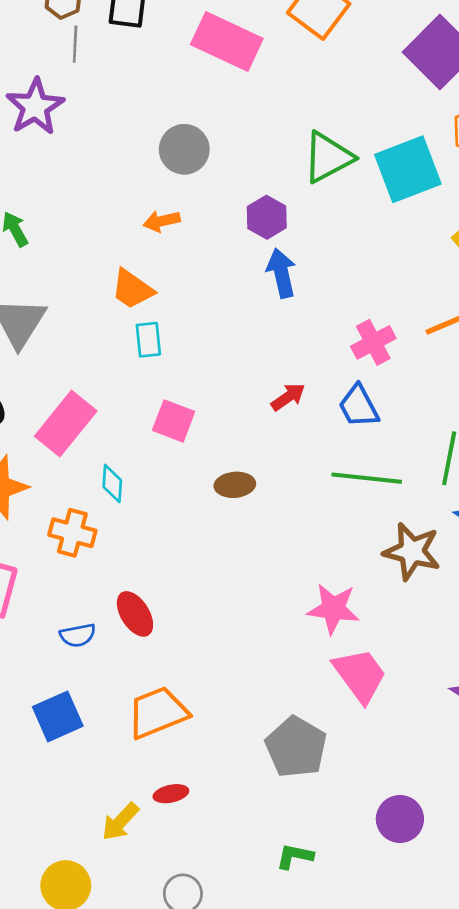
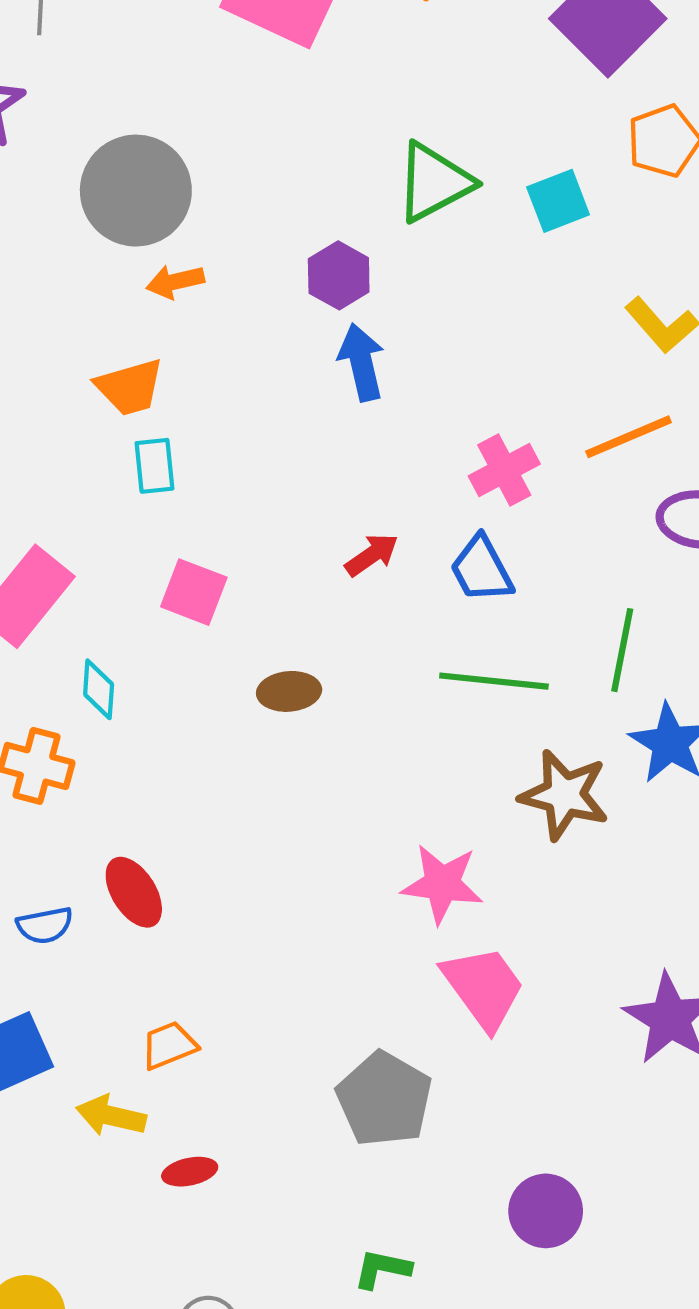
gray circle: (184, 149) -> (136, 191), moved, size x1.4
cyan square: (408, 169) -> (558, 201), size x0.6
orange trapezoid: (132, 289) -> (130, 387), turned -51
orange trapezoid: (158, 712) -> (169, 1045), size x0.6
yellow arrow: (120, 822) -> (111, 1116), moved, turned 60

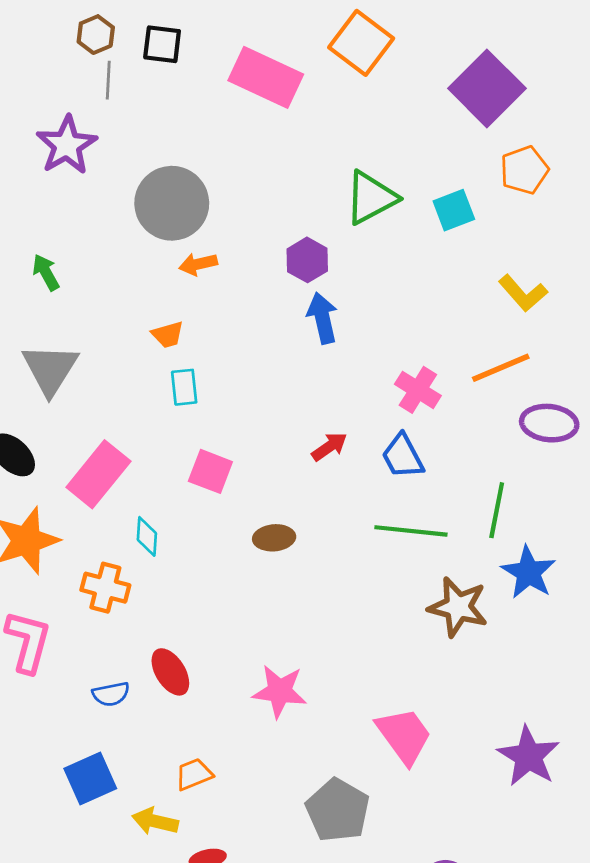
orange trapezoid: (130, 387) -> (168, 335), size x0.7
pink cross: (504, 470) -> (418, 390), turned -30
pink star: (442, 884) -> (280, 691), moved

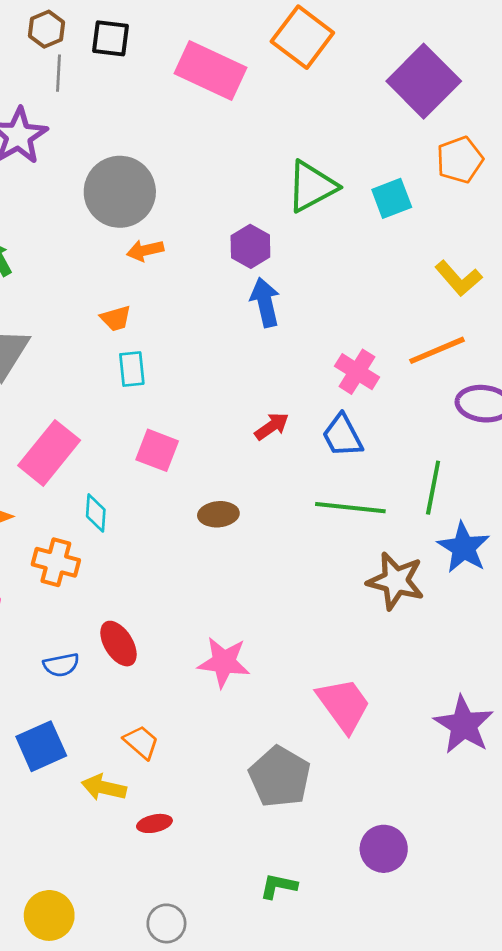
orange trapezoid: (194, 774) -> (141, 742), turned 63

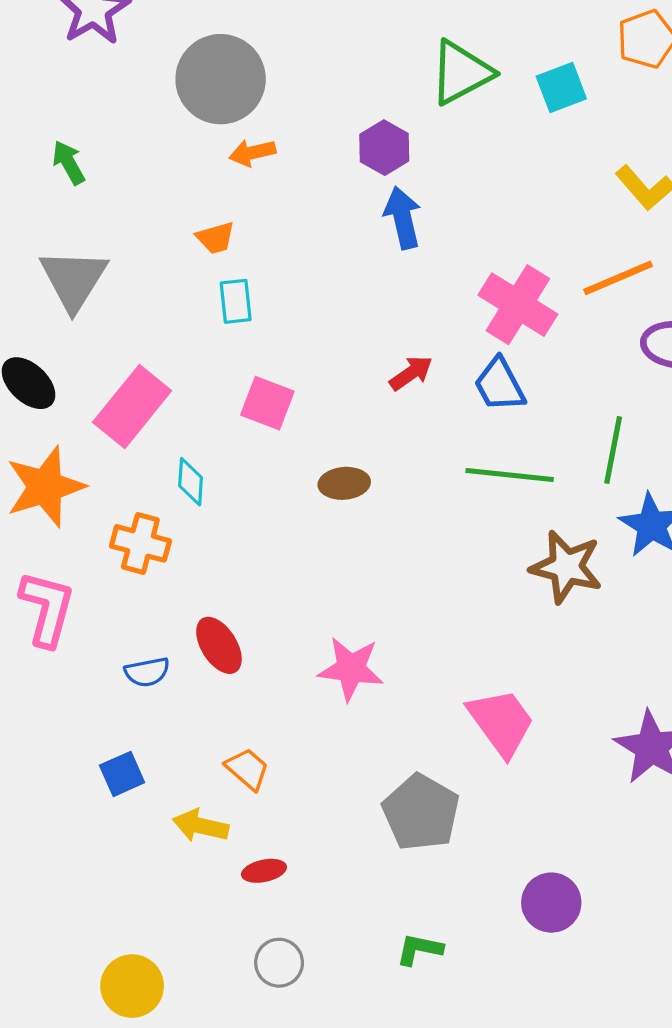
pink cross: (357, 372) -> (518, 305), size x1.4
blue square: (41, 746) -> (122, 774), size x0.7
gray circle: (166, 923) -> (279, 963), moved

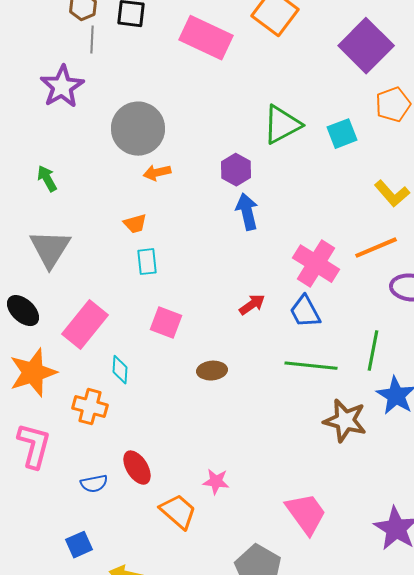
pink star: (351, 669) -> (216, 482), size x0.7
orange trapezoid: (247, 769) -> (178, 512), moved, size x1.4

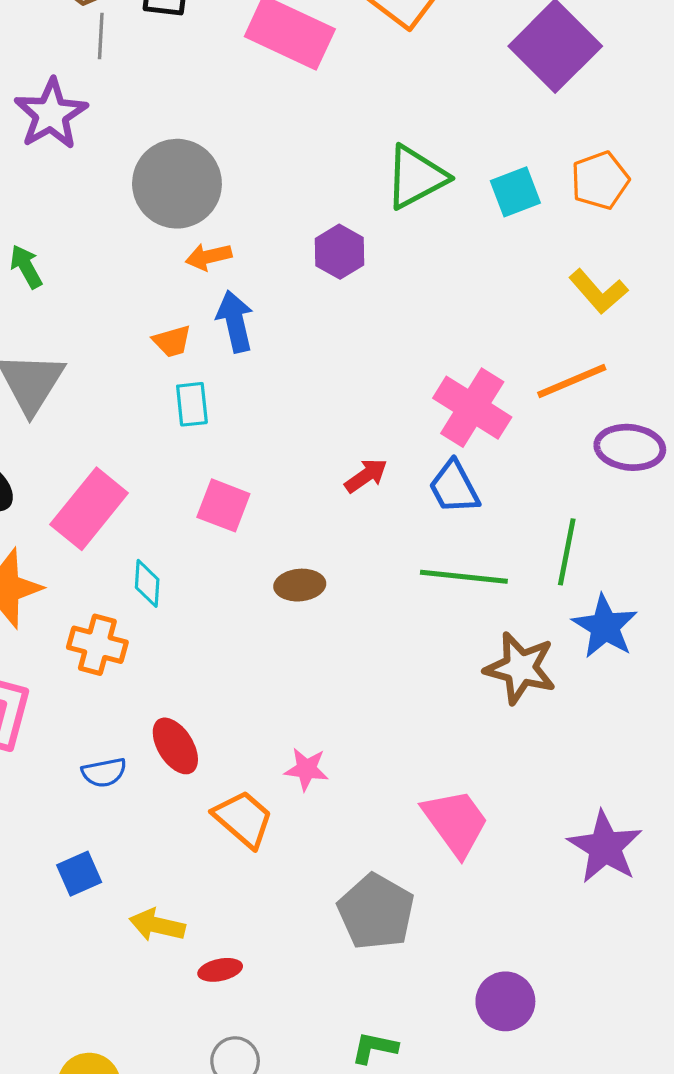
orange pentagon: (393, 105) -> (600, 180), moved
blue arrow: (247, 212) -> (235, 321), moved

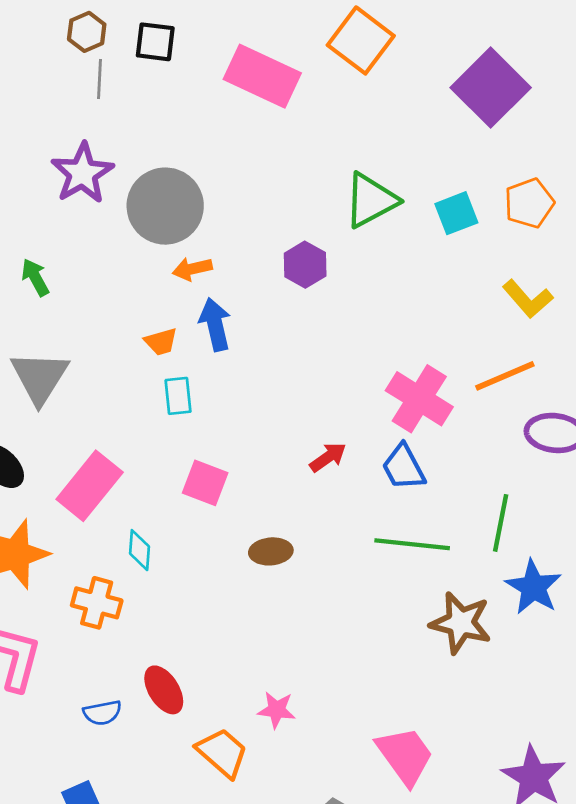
purple star: (51, 114) -> (82, 173), moved

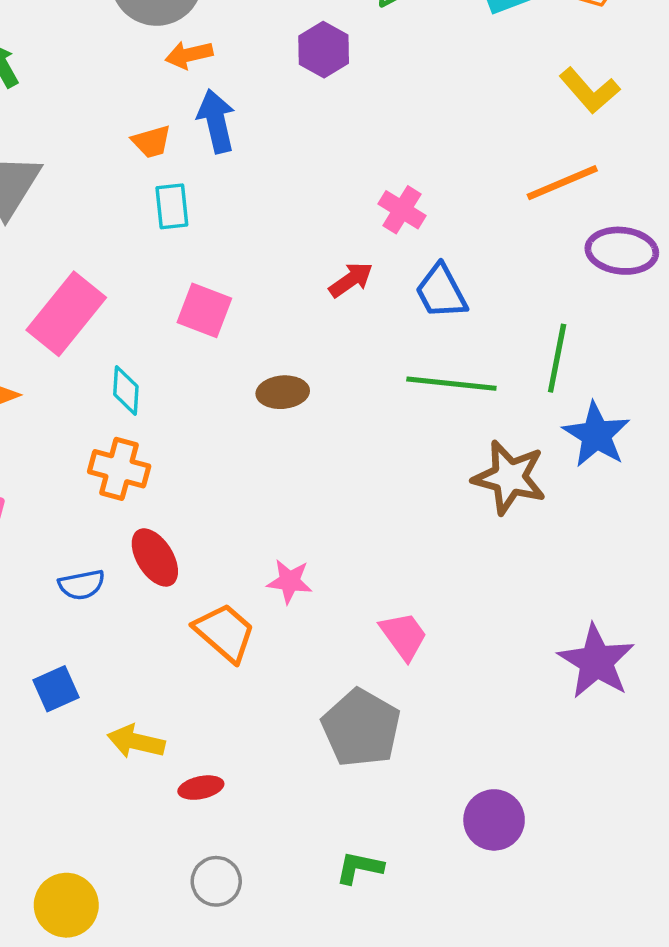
pink cross: (419, 399) -> (402, 210), moved, size x0.6
orange cross: (97, 603) -> (119, 469), moved
pink trapezoid: (405, 756) -> (404, 636), moved, size x0.7

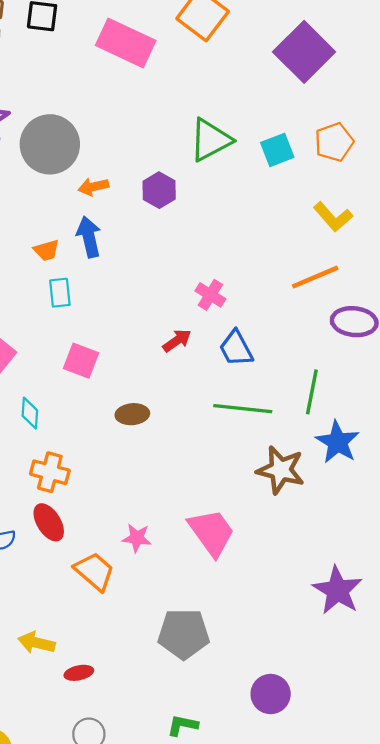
orange arrow: (189, 55) -> (93, 187), moved
orange cross: (119, 469) -> (50, 472), moved
pink trapezoid: (404, 636) -> (211, 532), moved, size x1.5
gray pentagon: (361, 728) -> (184, 634), turned -30

